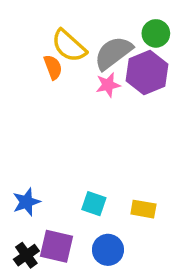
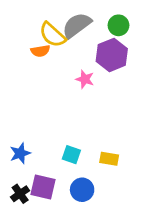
gray semicircle: (113, 53) -> (77, 25), moved
orange semicircle: (53, 67) -> (40, 51), turned 102
pink star: (108, 85) -> (85, 79), moved, turned 30

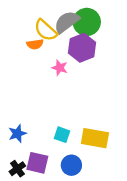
green circle: (118, 25) -> (87, 22), moved, size x1.5
purple hexagon: (112, 55) -> (82, 48), moved
pink star: (85, 79) -> (60, 68), moved
yellow rectangle: (109, 159) -> (95, 138), size x1.6

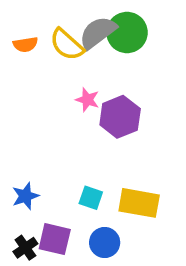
orange semicircle: (35, 44) -> (25, 45), moved
purple hexagon: (82, 48) -> (120, 117), moved

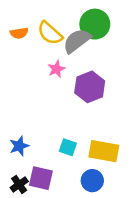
gray semicircle: (98, 32) -> (77, 41), moved
pink star: (87, 100) -> (56, 69), moved, turned 30
blue circle: (105, 242) -> (92, 181), moved

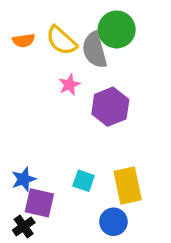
gray semicircle: (77, 41) -> (95, 50), turned -68
yellow rectangle: (104, 151) -> (128, 186), turned 68
purple square: (41, 178) -> (39, 203), moved

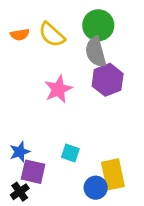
gray semicircle: (95, 50) -> (96, 52), moved
pink star: (69, 85) -> (58, 89), moved, size x1.5
purple hexagon: (110, 107) -> (108, 80), moved
yellow rectangle: (128, 186) -> (113, 174), moved

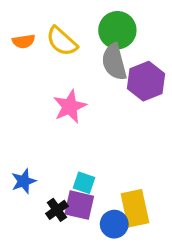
purple hexagon: (108, 80) -> (146, 81), moved
purple square: (33, 172) -> (79, 205), moved
black cross: (20, 192) -> (57, 210), moved

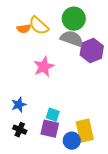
orange semicircle: (24, 41) -> (24, 29), moved
gray semicircle: (114, 62) -> (72, 39), turned 125
blue star: (24, 181) -> (19, 105), moved
black cross: (57, 210) -> (20, 130), moved, turned -32

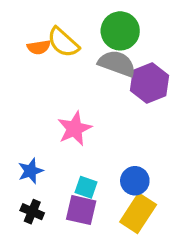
pink star: (44, 67) -> (75, 129), moved
yellow rectangle: (85, 131) -> (138, 213), turned 45
blue circle: (72, 141) -> (135, 181), moved

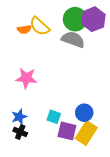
purple hexagon: (149, 83) -> (93, 19), moved
pink star: (75, 129) -> (26, 78), moved, turned 30
blue star: (31, 171) -> (19, 117), moved
purple square: (81, 210) -> (67, 131), moved

